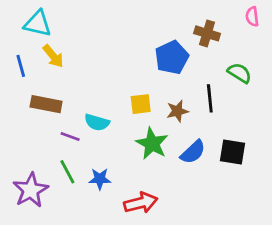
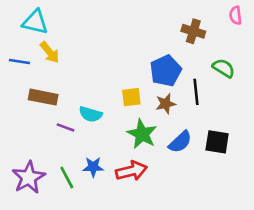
blue pentagon: (172, 57) -> (166, 71), moved
blue line: (21, 66) -> (19, 62), turned -66
green line: (67, 172) -> (67, 177), moved
red arrow: (141, 203) -> (131, 171), moved

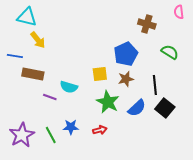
blue line: (19, 62) -> (15, 56), moved
black line: (196, 92) -> (155, 85), moved
black square: (217, 142) -> (165, 108), turned 30
red arrow: (131, 171) -> (100, 130), size x0.6

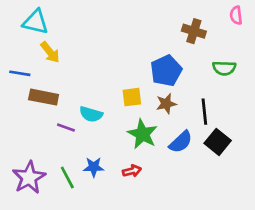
green semicircle: (170, 52) -> (224, 68), turned 150

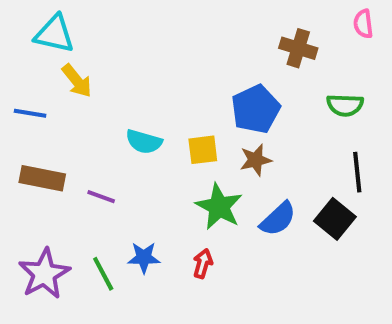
brown rectangle: (44, 97) -> (42, 178), moved
black line: (204, 112) -> (357, 172), moved
cyan semicircle: (91, 114) -> (144, 142), moved
red arrow: (132, 171) -> (203, 264), turned -60

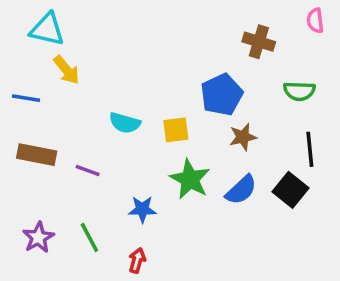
brown star: (256, 160) -> (243, 137), moved
blue star: (144, 258) -> (142, 209), moved
red arrow: (203, 264) -> (137, 260), moved
purple star: (44, 274) -> (38, 237), size x0.7

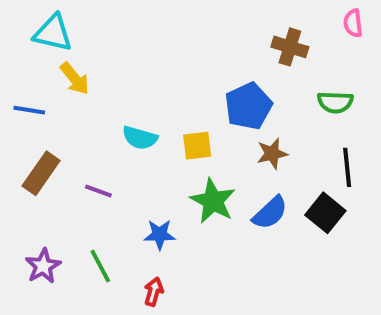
brown rectangle: (37, 155) -> (41, 173), turned -66

